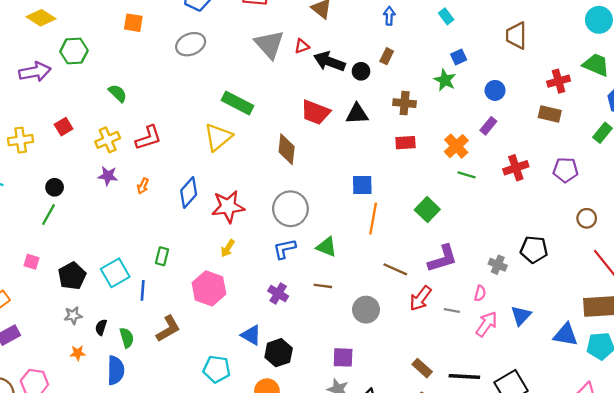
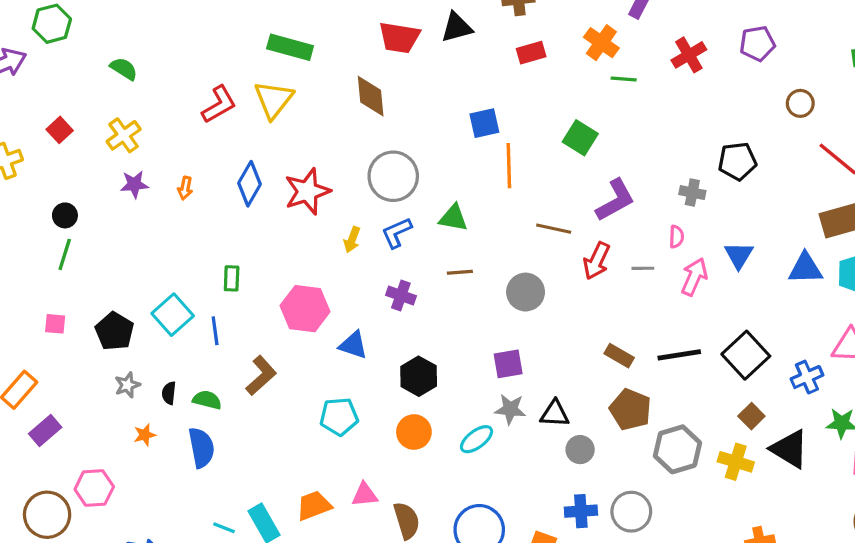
red L-shape: (148, 138) -> (219, 104), moved
yellow arrow: (228, 248) -> (352, 240), moved
blue triangle: (251, 335) -> (353, 345), moved
green semicircle: (127, 338) -> (207, 400), turned -48

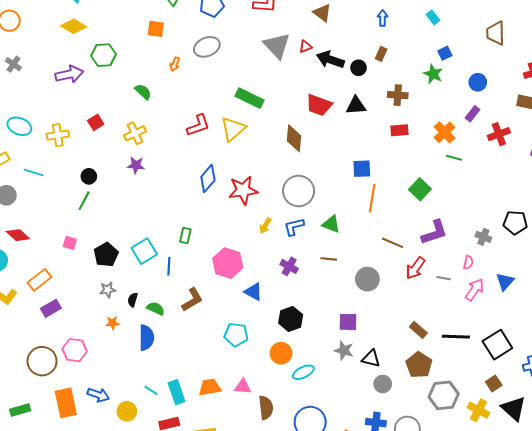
red cross: (689, 55) -> (499, 134), moved
orange arrow: (185, 188) -> (175, 64), moved
cyan ellipse: (477, 439) -> (303, 372), moved

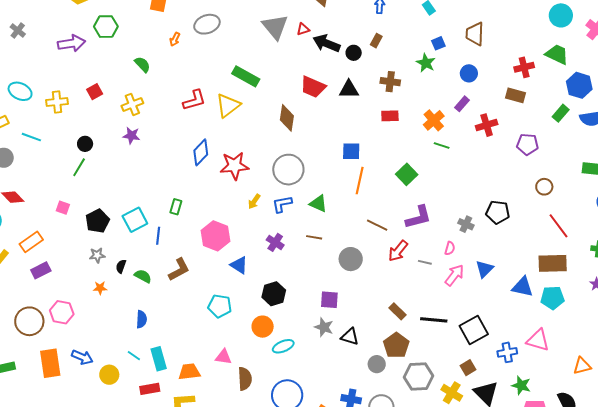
brown trapezoid: (496, 33) -> (475, 34), moved
blue semicircle: (146, 338) -> (141, 319), moved, size x0.7
gray circle: (383, 384) -> (377, 364), moved
orange trapezoid: (210, 387) -> (189, 372), moved

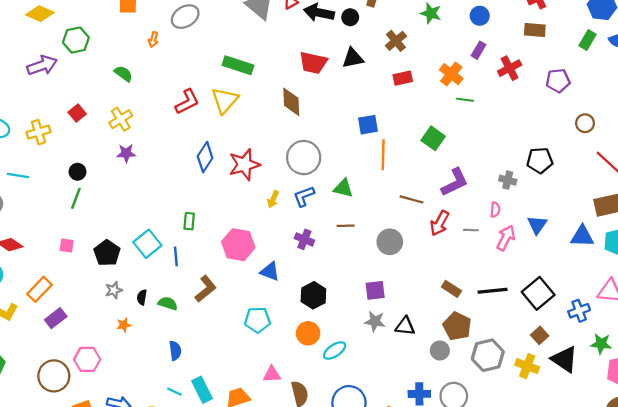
brown cross: (390, 82) -> (396, 41), turned -36

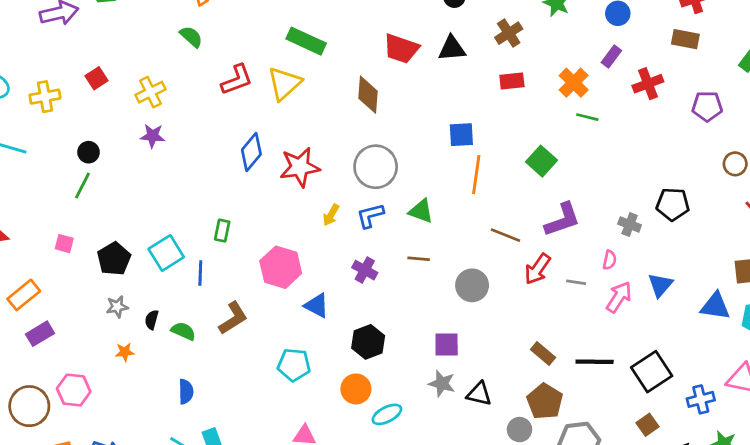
green semicircle: (123, 74) -> (191, 37), moved

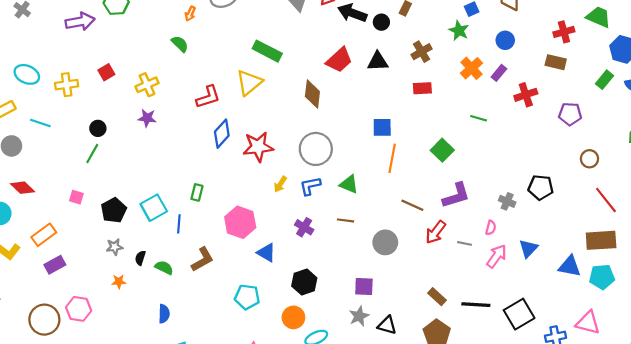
red trapezoid: (401, 49) -> (339, 60), turned -64
red L-shape: (237, 80) -> (208, 97), moved
orange cross: (574, 83) -> (471, 68), moved
gray star: (442, 383) -> (359, 316), turned 30

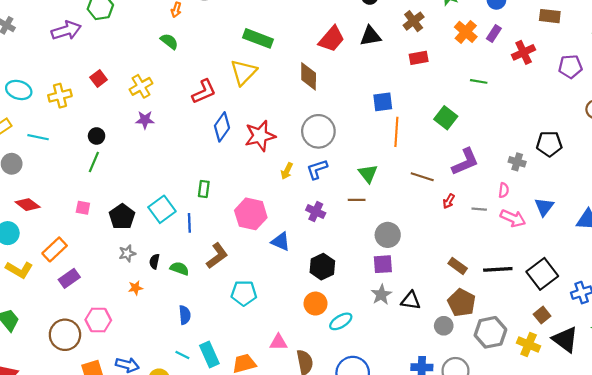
green triangle: (349, 184) -> (368, 174), moved, turned 36
red arrow: (436, 232) -> (449, 201), size x0.6
gray circle: (385, 242) -> (388, 235), moved
pink arrow: (497, 256) -> (513, 218), turned 85
cyan pentagon: (247, 297) -> (244, 293), moved

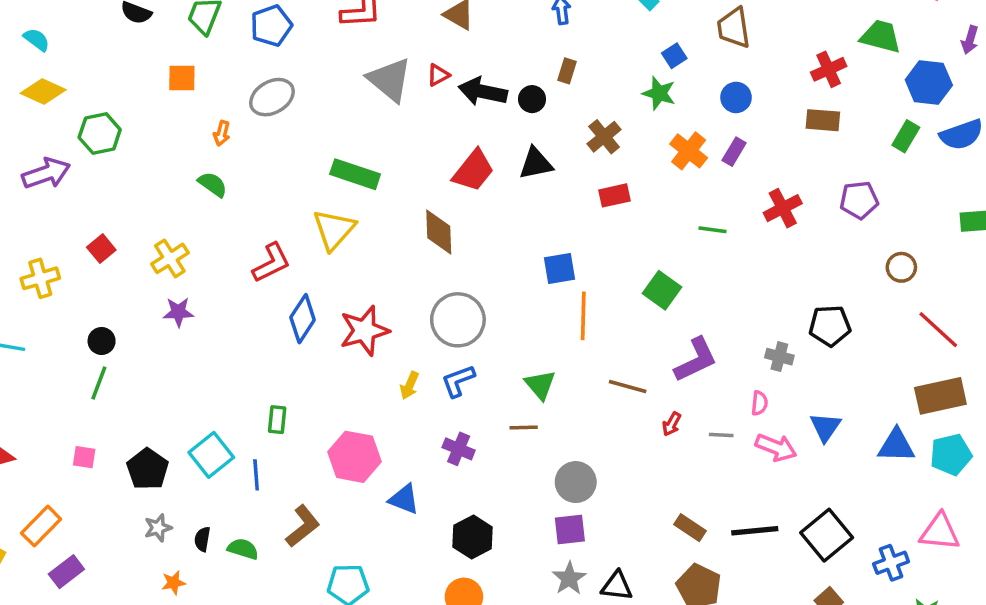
red cross: (524, 52) -> (783, 208), moved

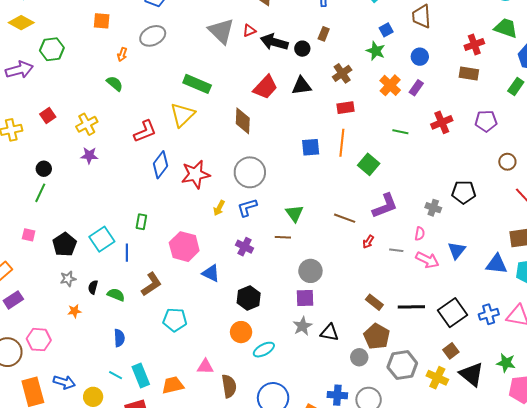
orange line: (583, 316) -> (342, 143), moved
blue cross: (891, 563) -> (489, 314), moved

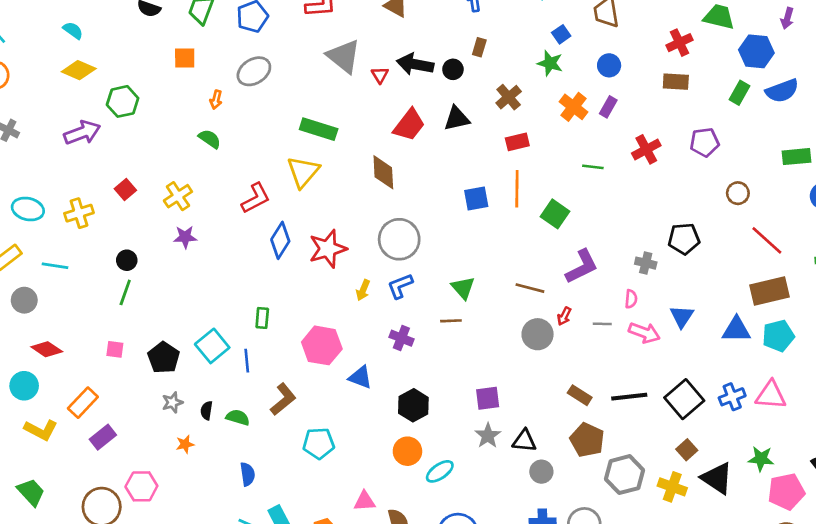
red triangle: (249, 31) -> (380, 75), moved, turned -32
gray circle: (310, 271) -> (538, 334), moved
gray circle: (359, 357) -> (541, 472), moved

